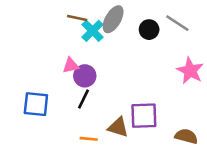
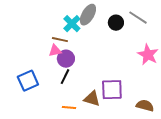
brown line: (77, 18) -> (60, 40), moved
blue square: (36, 104) -> (28, 81), turned -30

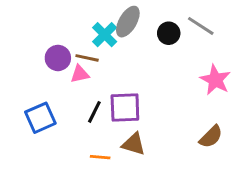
purple circle: (66, 59) -> (58, 58), moved
purple square: (112, 90) -> (125, 108), moved
brown semicircle: (145, 106) -> (211, 137), moved, turned 120

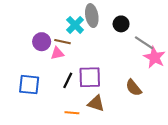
gray ellipse: (128, 22) -> (92, 16), turned -40
gray line: (201, 26) -> (144, 43), moved
blue square: (40, 118) -> (29, 85), turned 30
brown semicircle: (211, 137) -> (134, 88), moved, turned 96

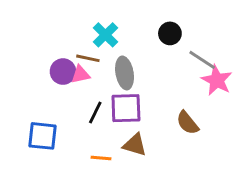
gray ellipse: (92, 16) -> (125, 73), moved
purple circle: (42, 42) -> (63, 72), moved
blue square: (29, 85) -> (42, 136), moved

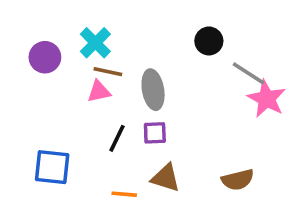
cyan cross: (105, 35) -> (95, 43), moved
purple circle: (63, 72) -> (45, 57), moved
purple square: (126, 108) -> (155, 133), size x0.6
brown semicircle: (188, 123) -> (238, 180), moved, turned -65

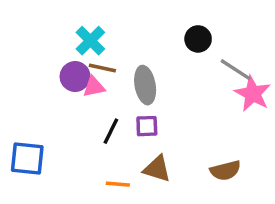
purple circle: (45, 57) -> (75, 77), moved
blue square: (52, 167) -> (27, 159), moved

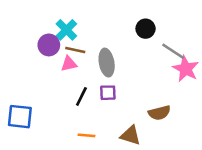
purple circle: (75, 77) -> (49, 45), moved
brown triangle: (157, 169) -> (130, 135), moved
brown semicircle: (225, 170) -> (159, 113), moved

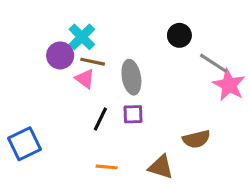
pink triangle: (69, 64) -> (85, 79), turned 48
blue square: (20, 117) -> (25, 144), turned -32

